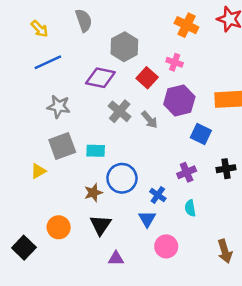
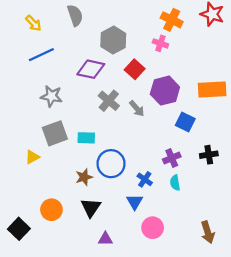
pink cross: (175, 62) -> (160, 43), moved
cyan semicircle: (190, 208) -> (175, 183), moved

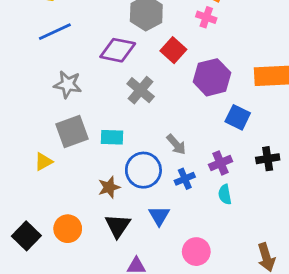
gray arrow: (137, 109) -> (176, 144), moved
blue cross: (145, 179) -> (185, 179), moved, turned 32
blue triangle: (135, 202) -> (159, 216), moved
black square: (19, 229) -> (26, 236), moved

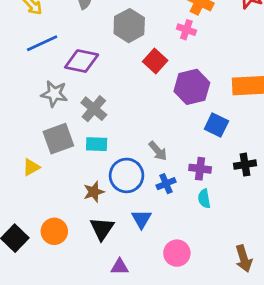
purple diamond: (118, 50) -> (82, 61), moved
gray cross: (141, 90) -> (94, 109), moved
purple cross: (221, 163) -> (200, 169), turned 30

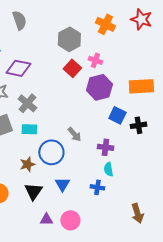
gray hexagon: (129, 26) -> (69, 39), moved
pink cross: (186, 30) -> (95, 60), moved
black cross: (245, 165) -> (138, 125), moved
blue cross: (166, 184) -> (97, 187), moved, turned 32
pink circle: (177, 253) -> (70, 220), moved

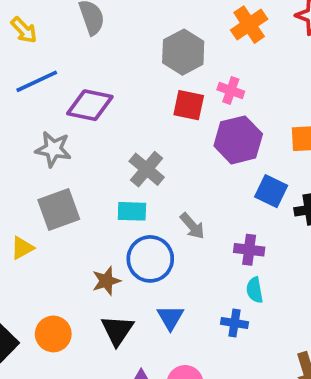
orange cross: (105, 24) -> (249, 25), turned 30
red square: (72, 68) -> (189, 105), turned -30
gray cross: (27, 103) -> (147, 169), moved
cyan rectangle: (29, 129) -> (132, 211), moved

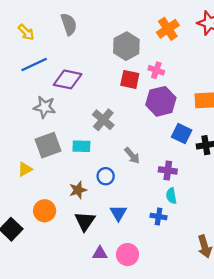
cyan rectangle: (132, 211) -> (81, 146), moved
blue circle: (150, 259) -> (106, 176), size x0.6
orange circle: (53, 334) -> (45, 211), moved

